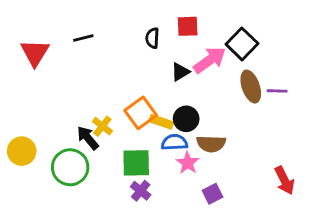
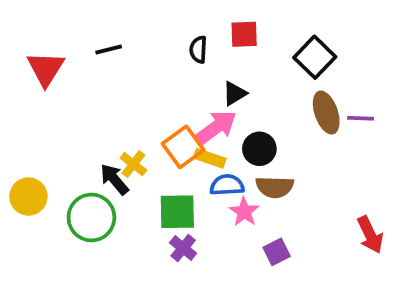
pink arrow: (210, 60) -> (215, 128), moved
black circle: (186, 119) -> (259, 149), moved

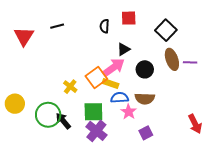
black circle: (259, 149) -> (145, 69), moved
black arrow: (114, 179) -> (63, 121), moved
purple cross: (183, 248) -> (96, 131), size x1.5

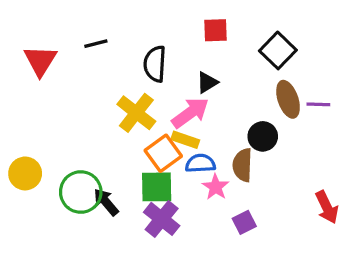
black semicircle: (104, 26) -> (155, 64), moved, size x1.5
black circle: (145, 69) -> (263, 136), moved
orange square: (96, 77) -> (163, 153), moved
yellow cross: (70, 87) -> (136, 113), moved, size x1.6
brown semicircle: (145, 99) -> (243, 165), turned 90

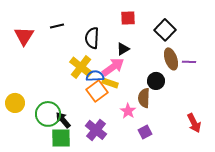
blue semicircle: (200, 163) -> (95, 76), moved
green square: (157, 187) -> (61, 138), moved

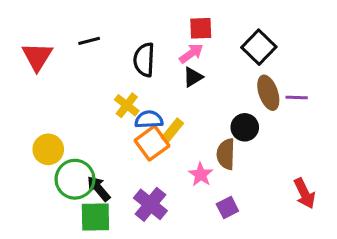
yellow cross: (81, 67) -> (127, 105), size x0.7
pink arrow: (113, 67) -> (191, 53), moved, size x0.7
yellow rectangle: (110, 83) -> (172, 130), turned -70
yellow circle: (15, 103) -> (48, 149), moved

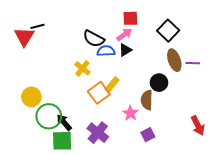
black line: (89, 41) -> (38, 26), moved
black semicircle: (144, 60) -> (94, 39), turned -65
blue semicircle: (149, 119) -> (106, 51), moved

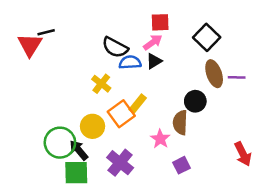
yellow circle: (31, 97) -> (93, 126), moved

